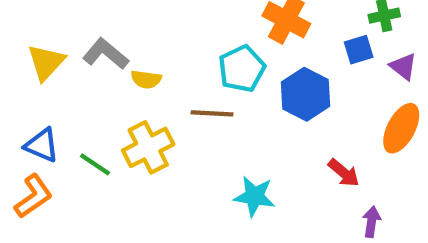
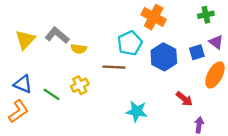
blue square: (359, 50) -> (197, 52), moved
yellow cross: (148, 147) -> (80, 85), size x0.7

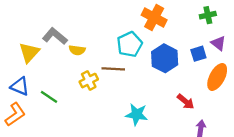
yellow triangle: (25, 40) -> (29, 52), moved
yellow cross: (80, 85) -> (89, 81), moved

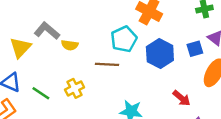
yellow cross: (89, 81) -> (75, 88), moved

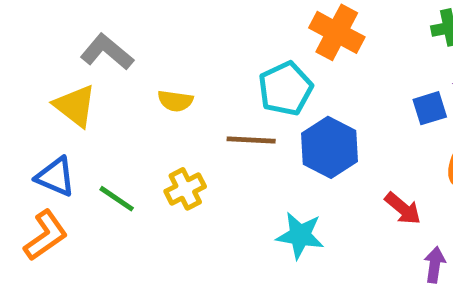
gray L-shape: (47, 31) -> (107, 52), moved
yellow triangle: (20, 48) -> (75, 106), turned -35
blue hexagon: (160, 54) -> (329, 147), moved

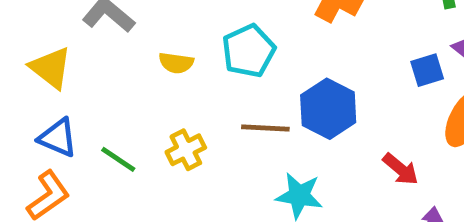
cyan pentagon: (285, 89) -> (249, 51), moved
yellow triangle: (75, 106) -> (51, 68), moved
brown line: (251, 140) -> (265, 128), moved

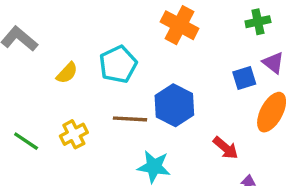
yellow semicircle: (176, 63) -> (67, 73), turned -55

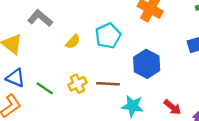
brown line: (130, 119) -> (108, 84), moved
red arrow: (226, 148) -> (172, 107), moved

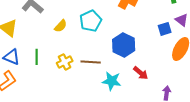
green line: (45, 88) -> (37, 57), moved, turned 56
red arrow: (172, 107) -> (141, 73), moved

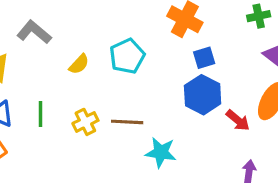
blue square: (165, 29) -> (204, 58), moved
blue hexagon: (124, 45) -> (203, 95), moved
red arrow: (141, 73) -> (238, 120), moved

